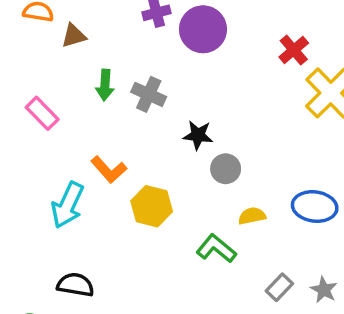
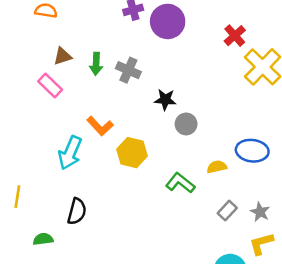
brown triangle: (74, 36) -> (63, 56), moved
yellow semicircle: (252, 216) -> (217, 167), moved
black semicircle: (75, 285) -> (77, 211), turned 96

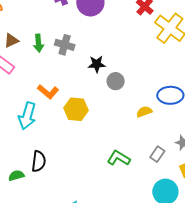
green L-shape: (180, 183) -> (119, 158), moved
gray rectangle: (227, 211) -> (157, 154), moved
green semicircle: (43, 239) -> (16, 175), moved

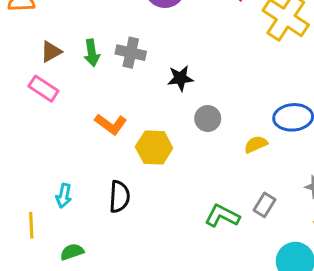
gray circle: (116, 81) -> (208, 119), moved
cyan arrow: (27, 116) -> (64, 196), moved, size x0.6
gray rectangle: (157, 154) -> (265, 205), moved
black semicircle: (39, 161) -> (119, 197), moved

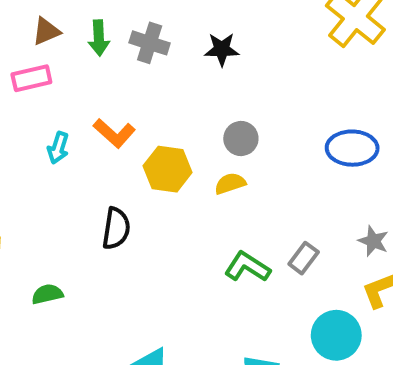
black star: (180, 78) -> (222, 49), moved
pink rectangle: (43, 89) -> (31, 78), turned -52
yellow semicircle: (256, 144) -> (230, 183), moved
cyan arrow: (64, 196) -> (58, 148), moved

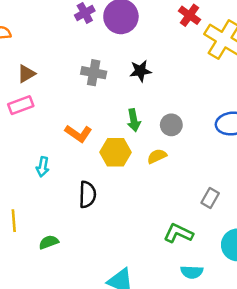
green arrow: (99, 38) -> (134, 120), moved
gray circle: (241, 139) -> (171, 125), moved
cyan arrow: (58, 148) -> (43, 167), moved
green L-shape: (247, 267) -> (178, 233), moved

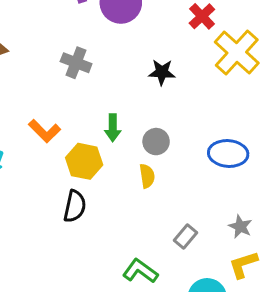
black star: (140, 71) -> (162, 72), moved
yellow semicircle: (157, 156) -> (147, 176), moved, turned 96
black semicircle: (87, 195) -> (75, 206), moved

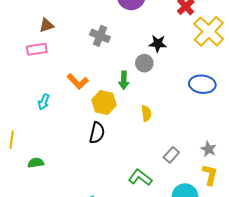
gray circle: (156, 142) -> (144, 63), moved
blue ellipse: (228, 153) -> (202, 84), moved
yellow L-shape: (243, 265) -> (210, 175), turned 120

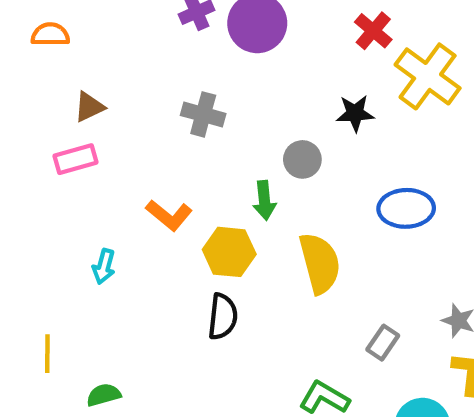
black star: (158, 44) -> (355, 113), moved
blue ellipse: (202, 84) -> (406, 208), moved
yellow semicircle: (146, 113) -> (320, 263), size x1.8

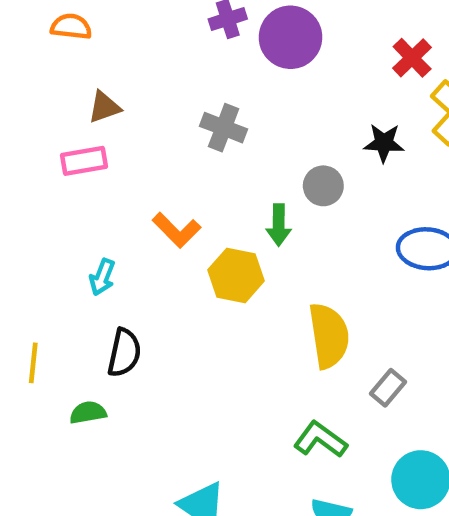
yellow semicircle: (320, 263) -> (329, 336), moved
black semicircle: (223, 317) -> (124, 353), moved

